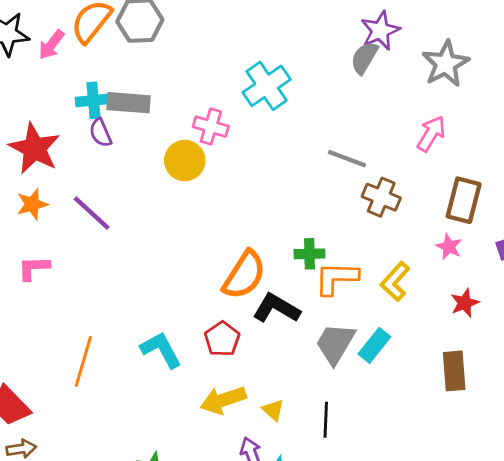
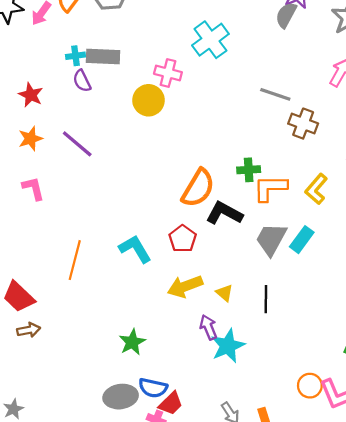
cyan cross: (93, 100) -> (76, 56), size x0.7
red star: (34, 148) -> (31, 95), size x0.6
pink L-shape: (34, 268) -> (33, 188), turned 80

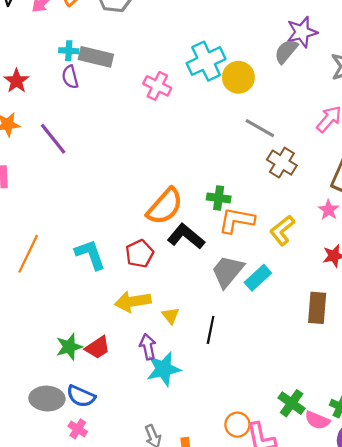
yellow circle: (149, 100) -> (238, 77), moved
red trapezoid: (171, 403) -> (98, 348), moved

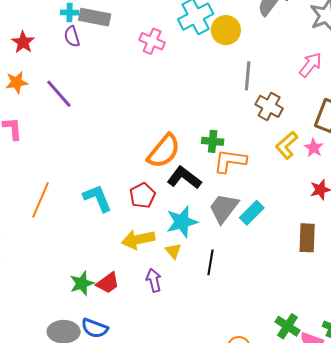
gray line: (260, 128) -> (248, 76), turned 68
yellow L-shape: (282, 230) -> (287, 145), moved
cyan star: (164, 369) -> (182, 222), moved

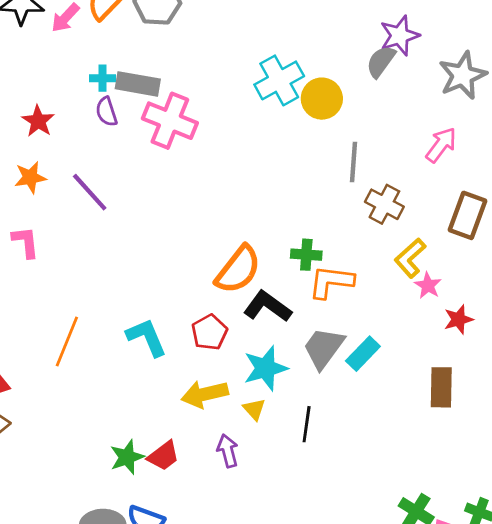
pink cross: (152, 41) -> (170, 121), moved, size x1.5
pink star: (314, 148) -> (428, 285), moved

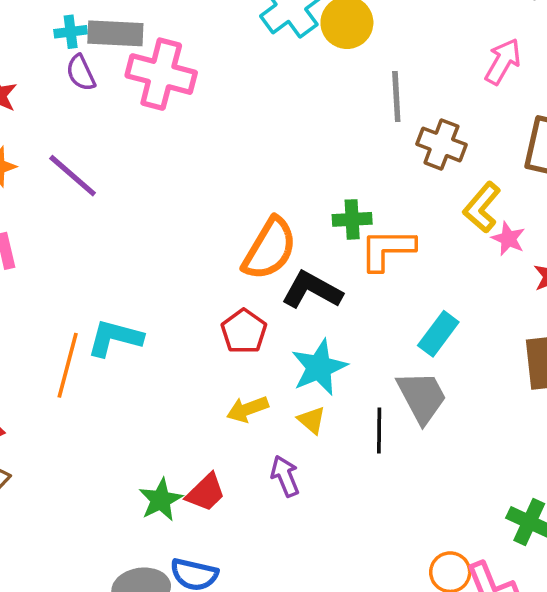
cyan L-shape: (147, 337) -> (115, 338), moved, turned -45
gray trapezoid: (324, 348) -> (422, 397), moved, turned 123
yellow arrow: (205, 394) -> (247, 409), size x0.7

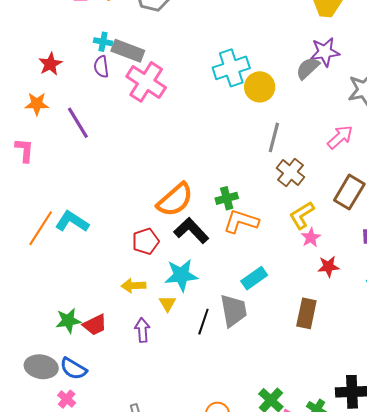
green cross: (352, 219) -> (227, 198), turned -30

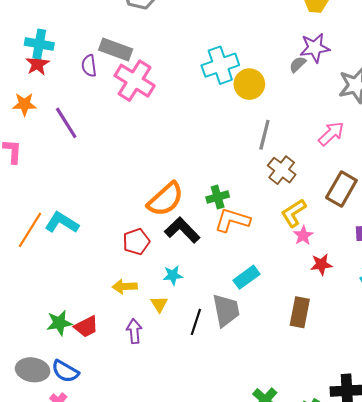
cyan cross: (103, 42) -> (39, 44), moved, size x1.5
gray semicircle: (308, 68) -> (298, 64), size x0.7
cyan star: (181, 275) -> (173, 275), size x0.6

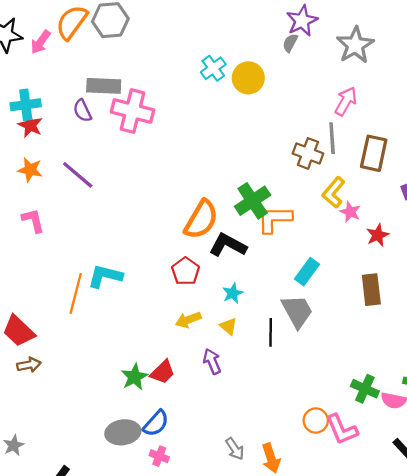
cyan cross: (220, 65) -> (213, 68), size x0.7
orange star: (24, 104) -> (30, 170), turned 30
gray line: (264, 135) -> (332, 138), moved
green cross: (218, 197) -> (253, 201), size x1.5
blue semicircle: (65, 371) -> (156, 423), turned -60

